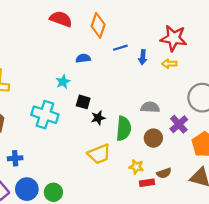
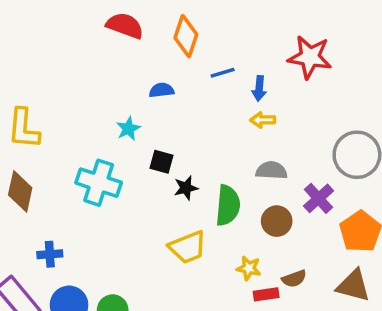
yellow arrow: (169, 64) -> (263, 120), moved

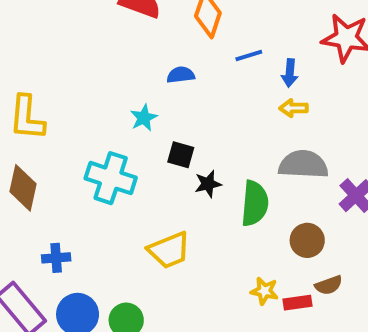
gray semicircle: (271, 170) -> (303, 164), size x1.4
brown circle: (277, 221) -> (307, 240), moved
yellow trapezoid: (188, 247) -> (169, 250), moved
yellow star: (249, 268) -> (264, 291), moved

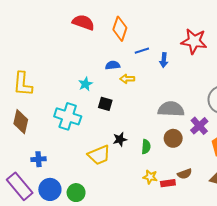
blue semicircle: (181, 75) -> (113, 65), moved
yellow arrow: (294, 108) -> (127, 79), moved
black star: (208, 184) -> (120, 139), moved
green semicircle: (255, 203) -> (146, 147), moved, size x0.6
brown circle: (307, 240) -> (173, 138), moved

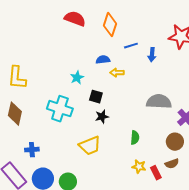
brown circle: (173, 138) -> (175, 142), moved
black star: (120, 139) -> (102, 117), moved
red rectangle: (168, 183) -> (156, 173), turned 72

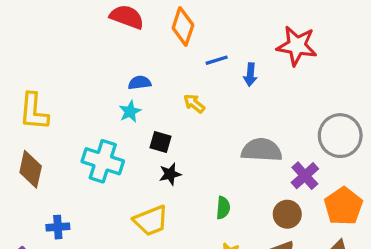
blue semicircle: (103, 60) -> (140, 83), moved
yellow arrow: (117, 73) -> (194, 104), turned 40

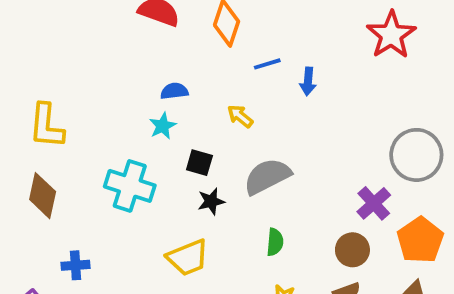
red star: (297, 46) -> (391, 35), moved, turned 30
gray semicircle: (262, 150) -> (267, 176), moved, turned -30

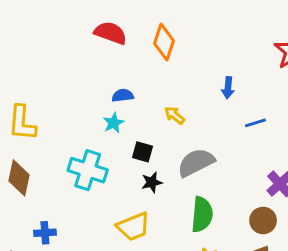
blue line: (267, 64) -> (255, 123), moved
green semicircle: (275, 242) -> (202, 214), size x1.6

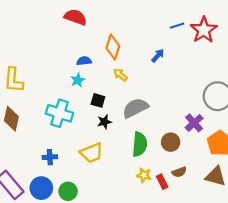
orange diamond: (164, 42) -> (113, 47), moved
blue arrow: (228, 88) -> (158, 56), turned -144
blue line: (255, 123) -> (177, 26), moved
brown circle: (263, 221) -> (171, 142), moved
blue cross: (45, 233) -> (50, 157), moved

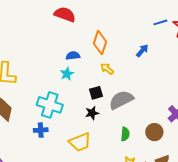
black square: (98, 100) -> (96, 93), moved, turned -32
green semicircle: (140, 144) -> (125, 134), size x0.6
blue cross: (50, 157) -> (41, 130), moved

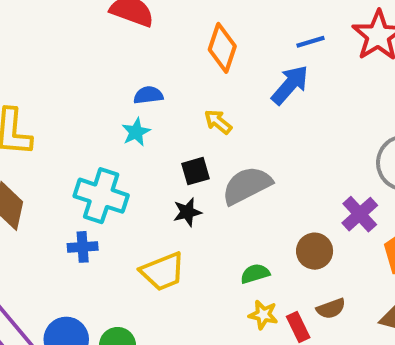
blue line: (160, 22) -> (310, 42), moved
orange diamond: (100, 43) -> (222, 48), moved
blue arrow: (142, 51) -> (290, 85), size x1.5
green semicircle: (125, 134) -> (255, 274), moved, turned -112

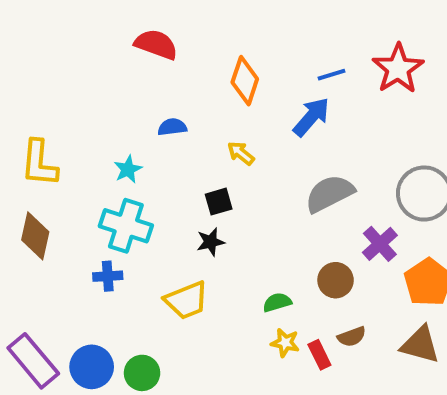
cyan star: (136, 132) -> (128, 169), moved
gray semicircle: (247, 185) -> (329, 194), moved

